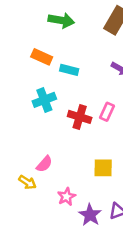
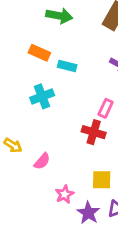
red cross: (80, 117) -> (94, 132), moved
yellow square: (103, 168) -> (102, 180), moved
yellow arrow: (27, 182) -> (13, 145), moved

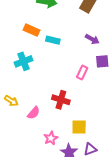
cyan cross: (42, 96) -> (23, 61), moved
red cross: (94, 132) -> (61, 100), moved

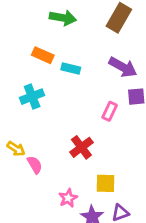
purple arrow: (92, 39) -> (123, 67), size x1.5
red cross: (61, 100) -> (81, 147), turned 36
pink semicircle: (34, 113) -> (35, 165), moved, turned -72

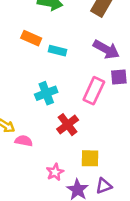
cyan cross: (32, 97) -> (46, 93), moved
pink rectangle: (110, 111) -> (94, 91), size x1.5
pink semicircle: (35, 165) -> (24, 141), turned -48

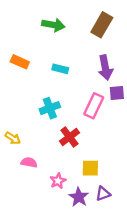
orange rectangle: (31, 38) -> (20, 62), moved
purple arrow: (106, 49) -> (105, 68), turned 50
pink semicircle: (24, 141) -> (29, 162), moved

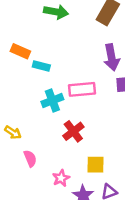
cyan rectangle: (60, 69) -> (41, 66), moved
pink rectangle: (94, 106) -> (82, 89), moved, turned 60
pink semicircle: (29, 162) -> (30, 158), turned 56

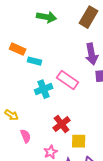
pink rectangle: (82, 89) -> (68, 80), turned 40
red cross: (73, 131) -> (62, 124), moved

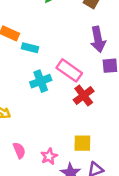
red cross: (62, 124) -> (84, 95), moved
pink semicircle: (26, 136) -> (19, 150), moved

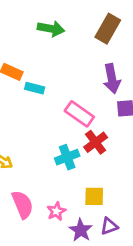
cyan cross: (41, 81) -> (67, 157), moved
pink semicircle: (19, 150) -> (22, 205), size x1.5

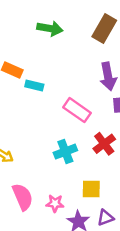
red cross: (96, 142) -> (104, 144), moved
pink star: (56, 211) -> (55, 203), turned 30

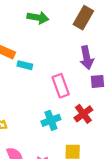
pink rectangle: (77, 110) -> (61, 86), turned 35

